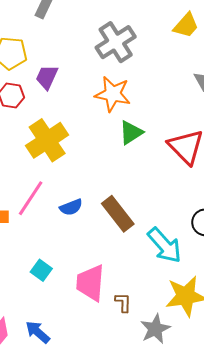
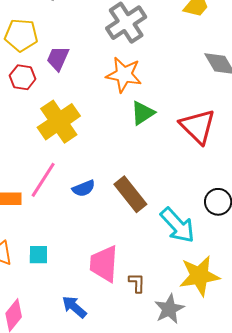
cyan square: (41, 270) -> (38, 255), moved, turned -35
blue arrow: (38, 332) -> (74, 307), moved

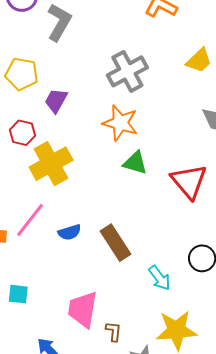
red hexagon: (23, 77) -> (23, 133), moved
green triangle: (143, 113) -> (135, 163), turned 44
cyan arrow: (178, 225) -> (159, 278), size x0.7

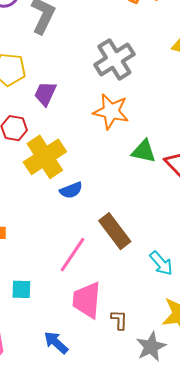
green triangle: (135, 163) -> (144, 151), moved
pink line: (30, 220) -> (73, 255), moved
blue semicircle: (70, 232) -> (71, 190), moved

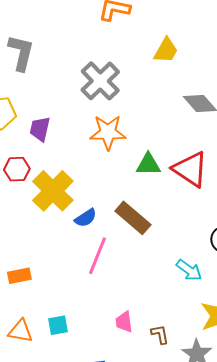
brown rectangle: (115, 231) -> (133, 218), moved
pink line: (73, 255) -> (98, 256), moved
pink trapezoid: (87, 300) -> (124, 322), size x0.6

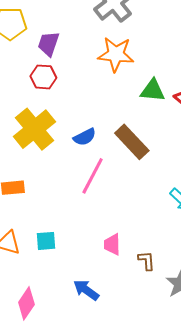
red hexagon: (17, 169) -> (43, 77), moved
yellow cross: (53, 191) -> (34, 129), moved

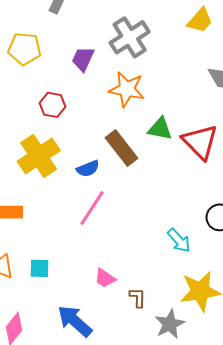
purple trapezoid: (49, 44) -> (83, 59), moved
brown rectangle: (132, 142) -> (121, 148), moved
pink trapezoid: (112, 244) -> (105, 278), turned -60
blue arrow: (86, 290) -> (75, 321), size x1.4

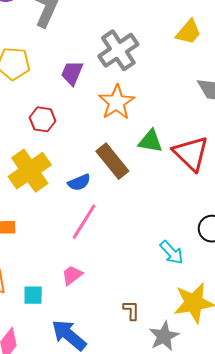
orange star: (127, 89) -> (117, 102), turned 30
cyan square: (39, 268) -> (33, 295), moved
pink trapezoid: (105, 278) -> (72, 275), moved, turned 110

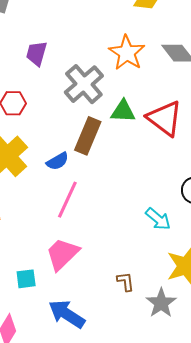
gray cross: (118, 50) -> (84, 84), moved
orange star: (117, 102) -> (127, 53), moved
brown rectangle: (112, 161) -> (88, 136), turned 69
pink trapezoid: (72, 275) -> (62, 254), size x1.6

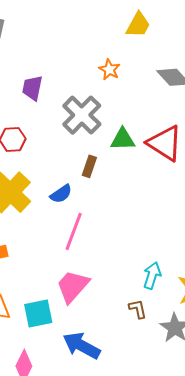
orange star: (127, 53) -> (109, 70), moved, size x0.6
brown rectangle: (88, 136) -> (89, 166), size x0.6
cyan arrow: (158, 219) -> (152, 276), moved, turned -108
cyan square: (26, 279) -> (38, 314), size x1.4

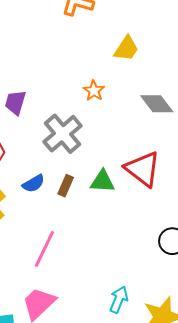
green triangle: (123, 139) -> (102, 181), moved
blue semicircle: (61, 194) -> (33, 184), moved

